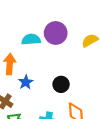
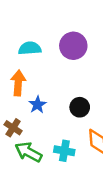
cyan semicircle: (31, 39) -> (30, 48), moved

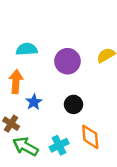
purple circle: (73, 46) -> (67, 61), moved
cyan cross: (64, 151) -> (59, 145), turned -36

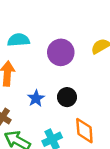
blue star: (34, 102) -> (36, 98), moved

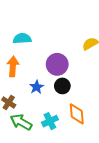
purple circle: (61, 52) -> (57, 64), moved

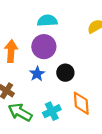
cyan semicircle: (22, 39) -> (47, 21), moved
purple circle: (57, 64) -> (44, 47), moved

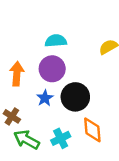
black circle: (65, 73) -> (75, 97), size x1.5

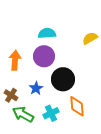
blue star: (45, 98) -> (36, 88), moved

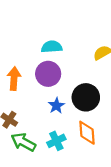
black circle: (63, 79) -> (86, 97), moved
blue star: (36, 88) -> (56, 106), moved

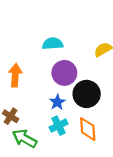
purple circle: (48, 74) -> (64, 73), moved
cyan cross: (56, 141) -> (59, 126), moved

